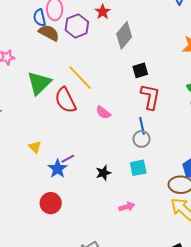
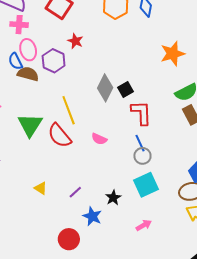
gray diamond: (124, 35) -> (105, 88), moved
yellow line: (80, 78) -> (69, 110), turned 36
cyan square: (138, 168) -> (146, 185), size x1.4
blue star: (58, 169) -> (92, 216), moved

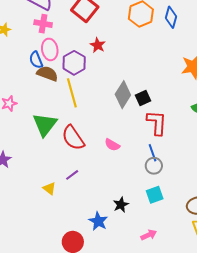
yellow line: (69, 110) -> (72, 93), moved
cyan square: (146, 185) -> (155, 195), size x0.7
purple line: (75, 192) -> (72, 175), moved

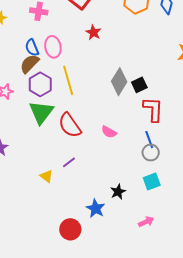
pink ellipse: (50, 49) -> (53, 47), moved
purple hexagon: (74, 63) -> (40, 84), moved
brown semicircle: (47, 74) -> (30, 64), moved, turned -65

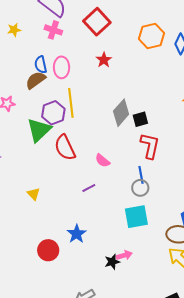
purple hexagon: (40, 84) -> (53, 113), moved
purple line: (69, 162) -> (89, 188), moved
cyan square: (152, 181) -> (136, 217), size x1.4
black star: (118, 192) -> (112, 262), moved

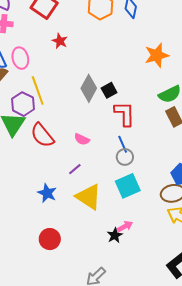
yellow triangle: (34, 194) -> (89, 197), moved, size x2.0
blue star: (77, 234) -> (47, 193), moved

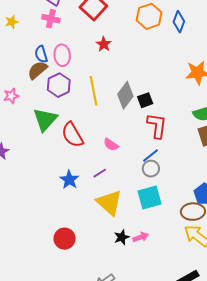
yellow line: (38, 90) -> (94, 91), moved
purple hexagon: (23, 104) -> (59, 85), moved
blue line: (123, 144) -> (151, 156), turned 66
blue star: (47, 193) -> (69, 180), moved
black star: (115, 235) -> (122, 237), moved

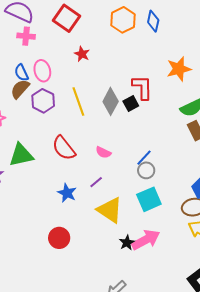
green triangle: (45, 120) -> (21, 155), moved, turned 44
red L-shape: (157, 126) -> (142, 87), moved
pink arrow: (141, 237) -> (146, 240), size x1.8
red circle: (65, 239) -> (59, 238), moved

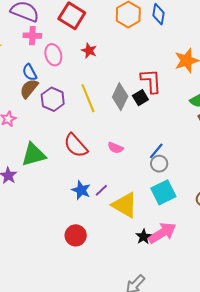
pink ellipse: (42, 71) -> (53, 55), moved
purple line: (96, 182) -> (101, 190), moved

